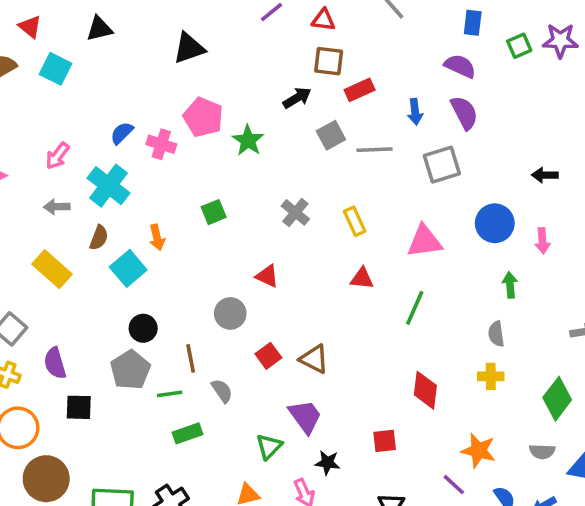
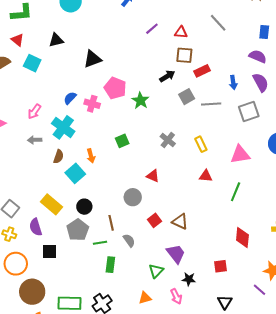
black triangle: (189, 48) -> (93, 59), moved
yellow rectangle: (52, 269) -> (52, 204), moved
green rectangle: (187, 433) -> (110, 265), turned -63

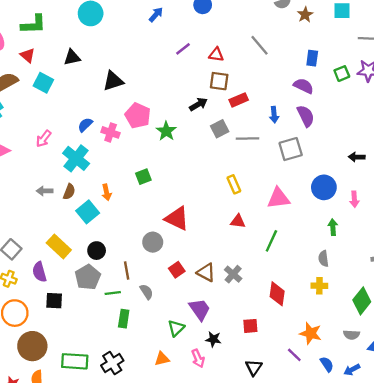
gray arrow: (35, 140) -> (45, 191), moved
gray cross: (168, 140) -> (233, 274), moved
red triangle: (153, 176) -> (177, 218), size x1.6

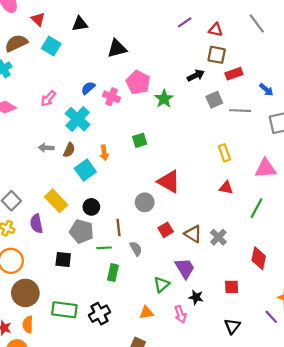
blue arrow: (274, 115) -> (266, 90), turned -48
gray pentagon: (88, 277) -> (82, 231), turned -30
black square: (54, 301) -> (63, 260), moved

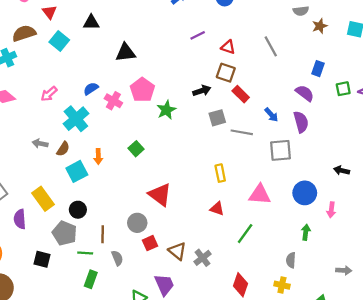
red rectangle: (234, 74) -> (241, 94), turned 56
green square: (140, 140) -> (136, 149), turned -32
gray circle: (145, 202) -> (137, 223), moved

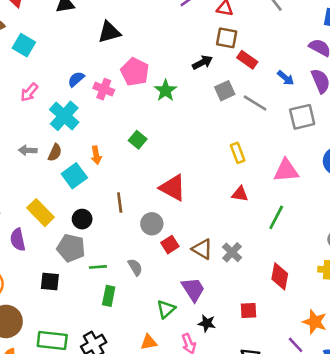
cyan square: (59, 41) -> (24, 45), moved
gray line: (242, 132) -> (255, 103), turned 30
brown line: (103, 234) -> (120, 203), moved

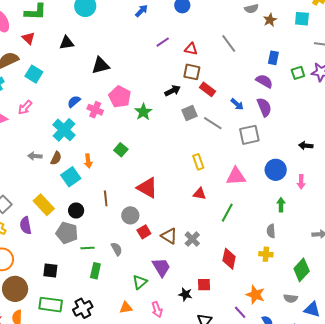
pink arrow: (29, 92) -> (25, 107), moved
black square: (50, 281) -> (50, 271), moved
black star: (207, 323) -> (185, 294), moved

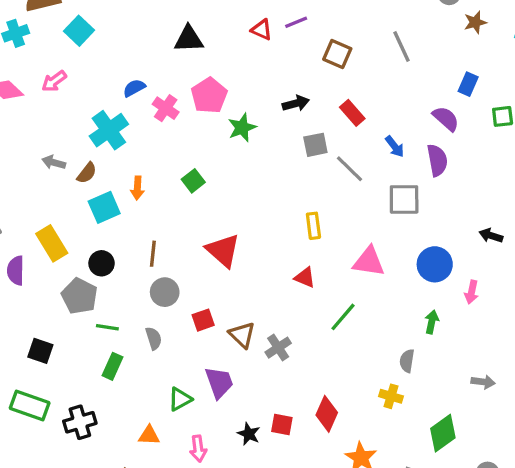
red triangle: (191, 49) -> (262, 30), moved
brown square: (192, 72) -> (337, 54), moved
gray circle: (130, 215) -> (165, 292), moved
red diamond: (229, 259) -> (327, 414), moved

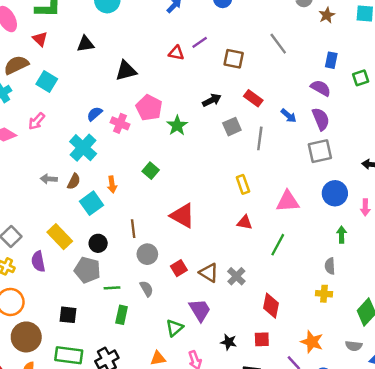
gray line: (350, 169) -> (260, 138), turned 65
gray square: (404, 199) -> (320, 151), moved
red diamond: (327, 414) -> (271, 306), moved
red square: (282, 424) -> (262, 339), moved

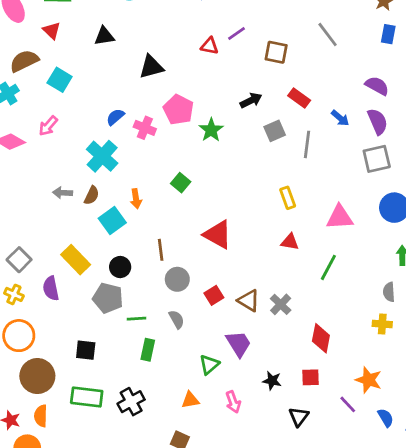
blue rectangle: (331, 60) -> (388, 34), moved

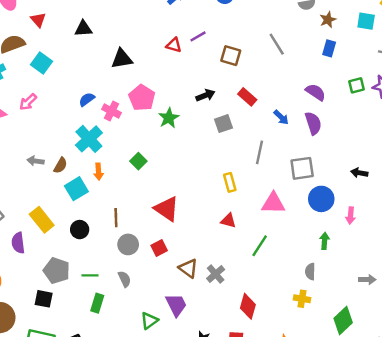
gray line: (307, 144) -> (260, 152), moved
cyan cross: (102, 156) -> (89, 139), moved
gray square: (377, 159) -> (302, 168), moved
red square: (214, 295) -> (159, 248), moved
gray pentagon: (108, 298) -> (57, 271), moved

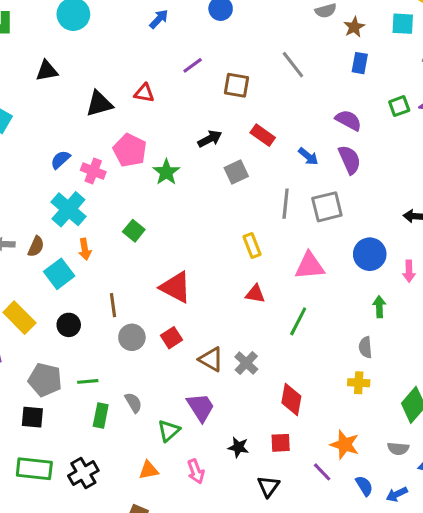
red triangle: (174, 45) -> (144, 93), moved
gray square: (302, 168) -> (327, 207), moved
gray semicircle: (124, 279) -> (133, 403), moved

